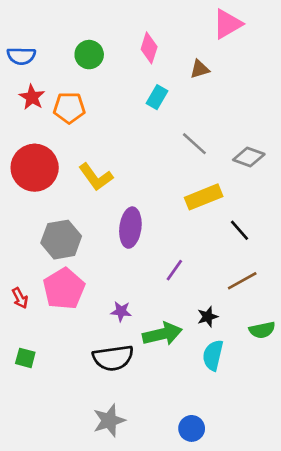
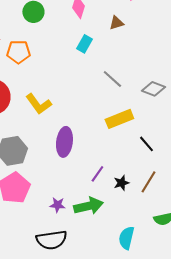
brown line: (242, 281) -> (148, 182), turned -30
black star: (208, 317) -> (121, 183), moved
green arrow: (162, 334) -> (88, 206), moved

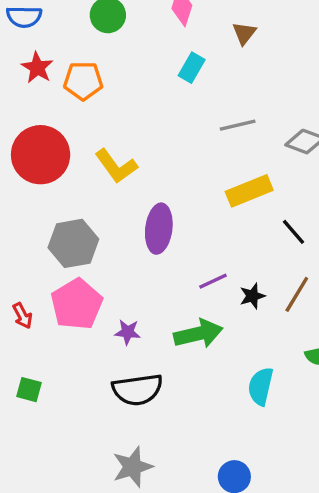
brown triangle: (116, 23) -> (244, 33), turned -35
gray line: (112, 79) -> (238, 125), turned -55
purple line: (97, 174) -> (213, 281), turned 30
purple star: (57, 205) -> (128, 332), moved

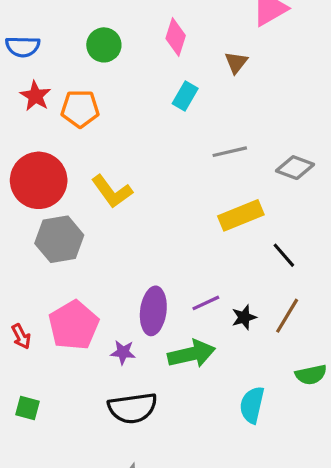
purple ellipse: (159, 229) -> (153, 311), moved
gray hexagon: (73, 243) -> (59, 239), moved

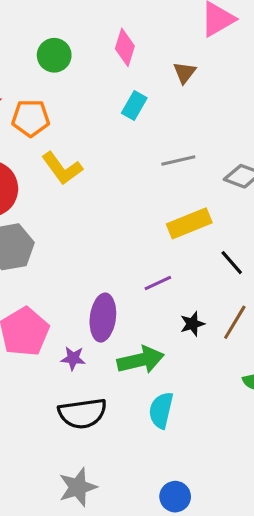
yellow L-shape: (112, 191) -> (62, 168), moved
purple line: (206, 303) -> (158, 283), moved
cyan semicircle: (252, 405) -> (161, 410), moved

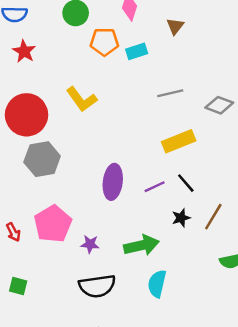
cyan rectangle: (134, 106) -> (137, 51), turned 42
orange pentagon: (31, 118) -> (104, 42), moved
black line: (232, 263) -> (186, 183), moved
purple ellipse: (103, 318) -> (113, 182), moved

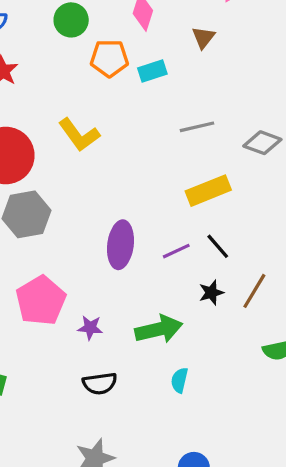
cyan semicircle: (157, 284) -> (179, 380), size x0.7
black semicircle: (97, 286) -> (100, 383), size x0.7

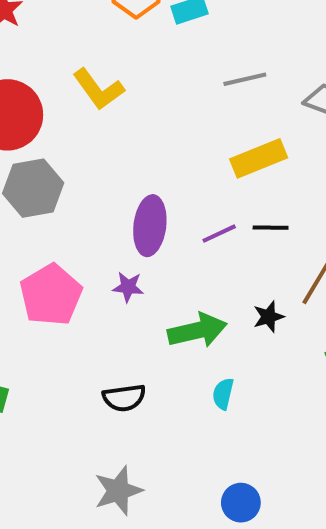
black line: (218, 246) -> (271, 228), turned -48
black star: (211, 293) -> (269, 317), moved
purple star: (90, 328) -> (128, 287), moved

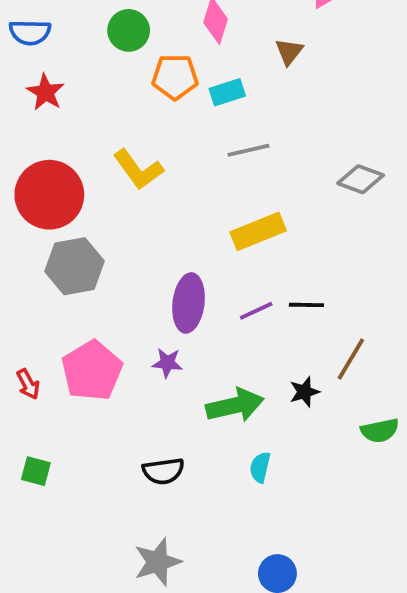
gray line: (245, 79) -> (248, 150), moved
yellow rectangle: (259, 158) -> (258, 231), moved

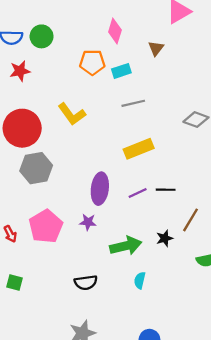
green circle: (129, 30) -> (42, 36), moved
red star: (45, 92) -> (20, 71), turned 30

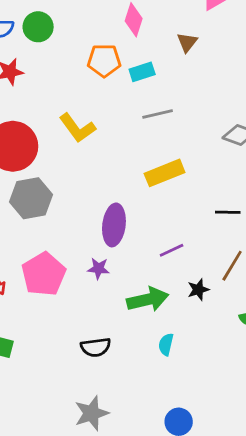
black line: (166, 190) -> (228, 212), moved
purple line: (138, 193) -> (172, 250), moved

